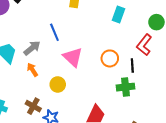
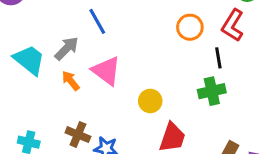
pink triangle: (73, 57) -> (106, 71), moved
orange circle: (110, 58) -> (190, 27), moved
yellow circle: (58, 84) -> (150, 101), moved

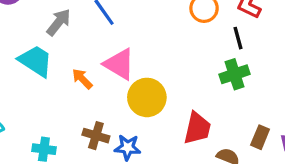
gray arrow: (67, 48) -> (59, 22), moved
yellow circle: (150, 101) -> (147, 97), moved, size x1.5

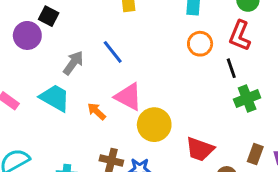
green cross: (235, 74) -> (247, 99), moved
red trapezoid: (197, 128) -> (200, 149), turned 100

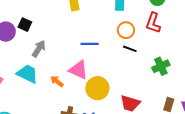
black square: (49, 16) -> (25, 25), moved
blue line: (113, 52) -> (90, 44), moved, turned -48
black line: (231, 68) -> (130, 49), moved, turned -48

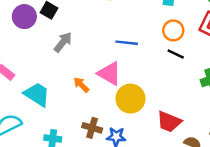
cyan trapezoid: (27, 74) -> (37, 94), moved

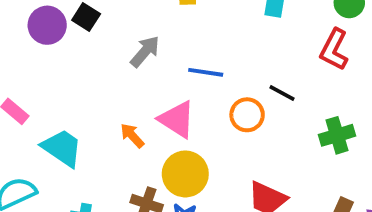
orange circle: (173, 30) -> (247, 115), moved
gray arrow: (63, 42) -> (145, 51), moved
yellow circle: (131, 99) -> (185, 174), moved

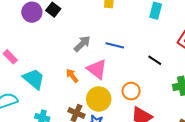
gray arrow: (145, 51) -> (82, 44), moved
orange circle: (247, 115) -> (131, 91), moved

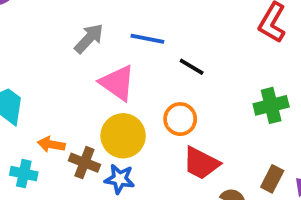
black line: (155, 60) -> (192, 67), moved
orange arrow: (72, 76) -> (51, 144), moved, turned -40

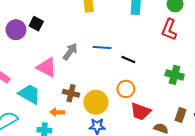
pink triangle: (117, 83) -> (47, 67), moved
green cross: (271, 105) -> (175, 75), turned 36
brown cross: (84, 163) -> (71, 93), moved

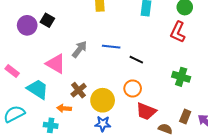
brown cross: (71, 93) -> (79, 90), turned 35

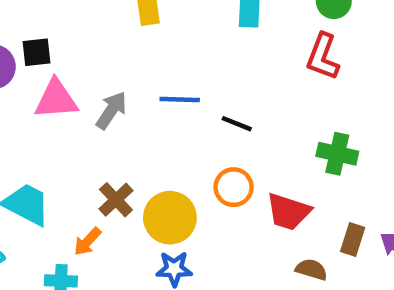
black square: (47, 20) -> (37, 52), turned -32
pink triangle: (56, 64) -> (56, 99), moved, turned -30
orange arrow: (64, 108) -> (87, 242), turned -48
red trapezoid: (146, 111) -> (288, 212), moved

